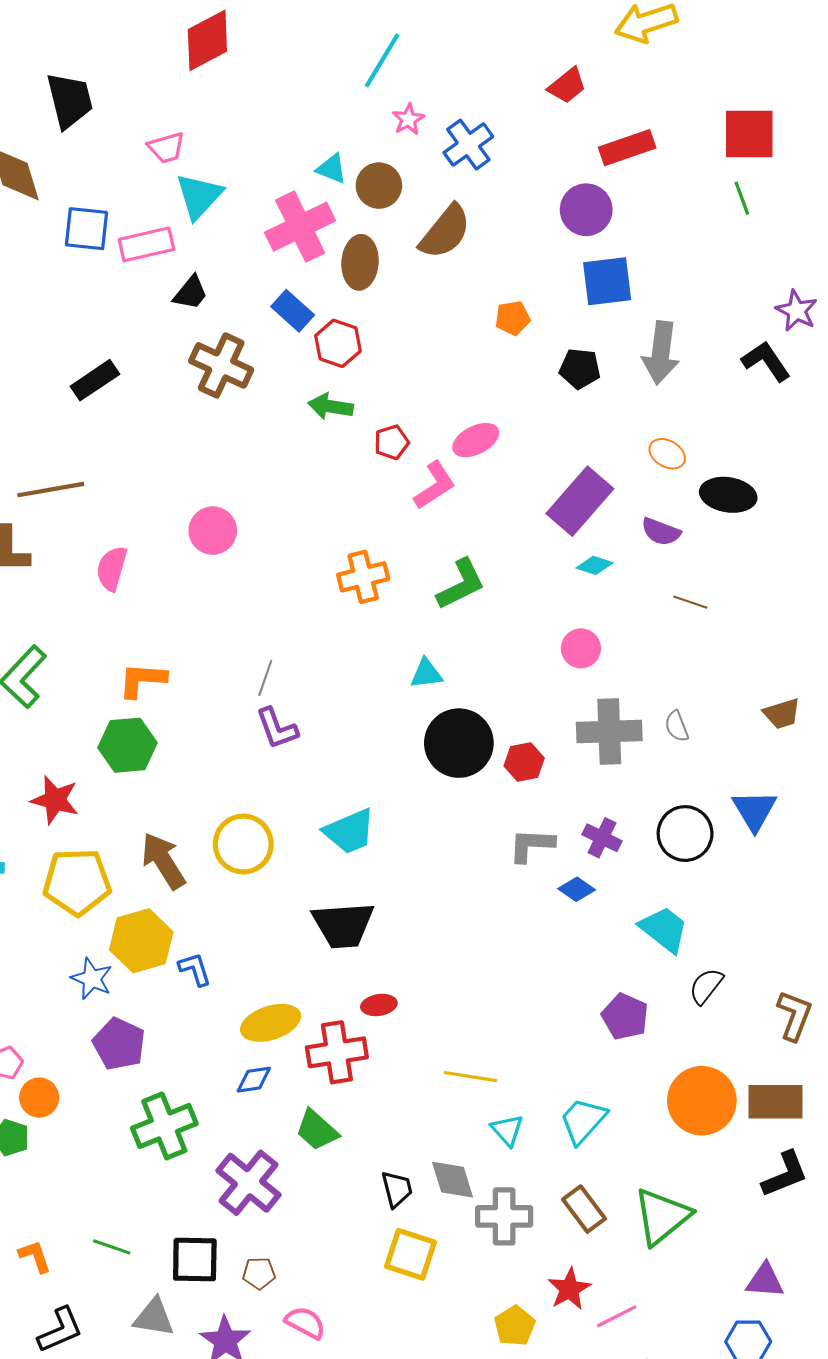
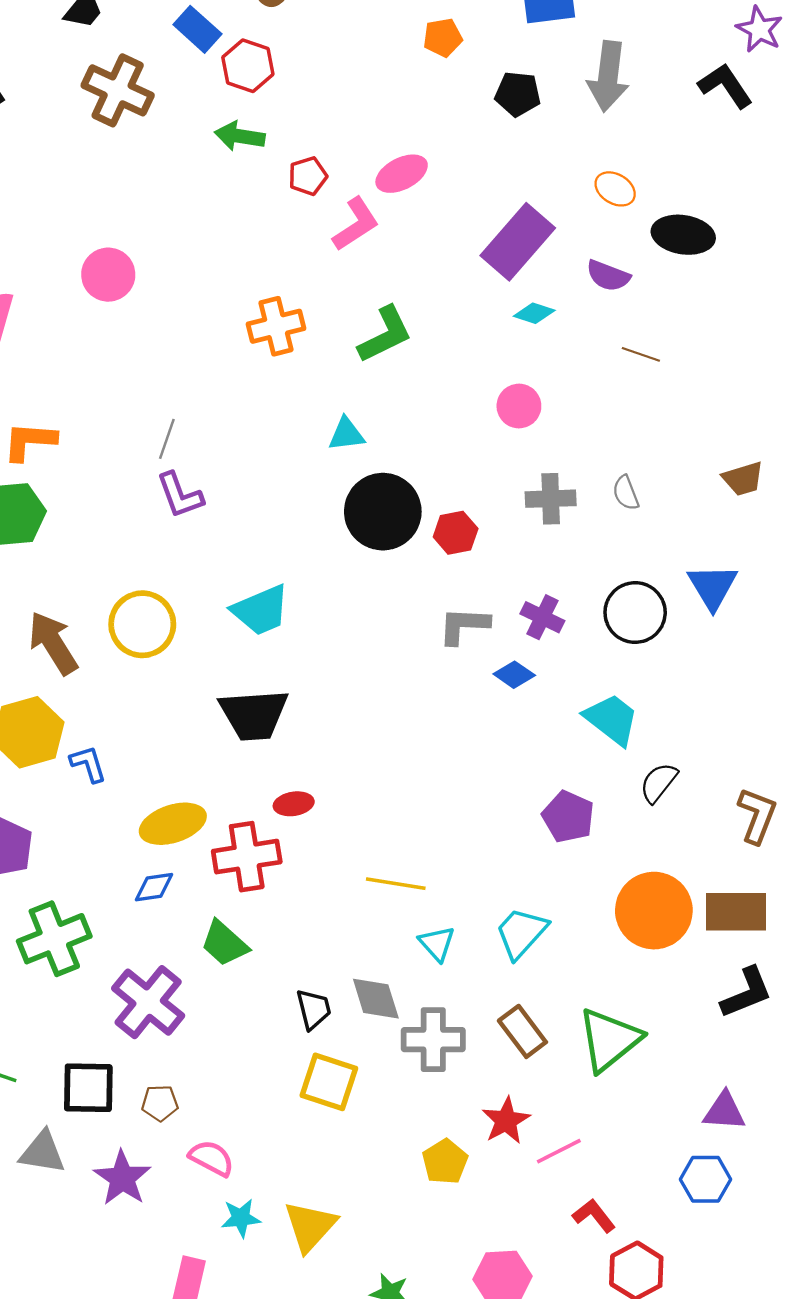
gray cross: (609, 731) -> (551, 499), size x0.7

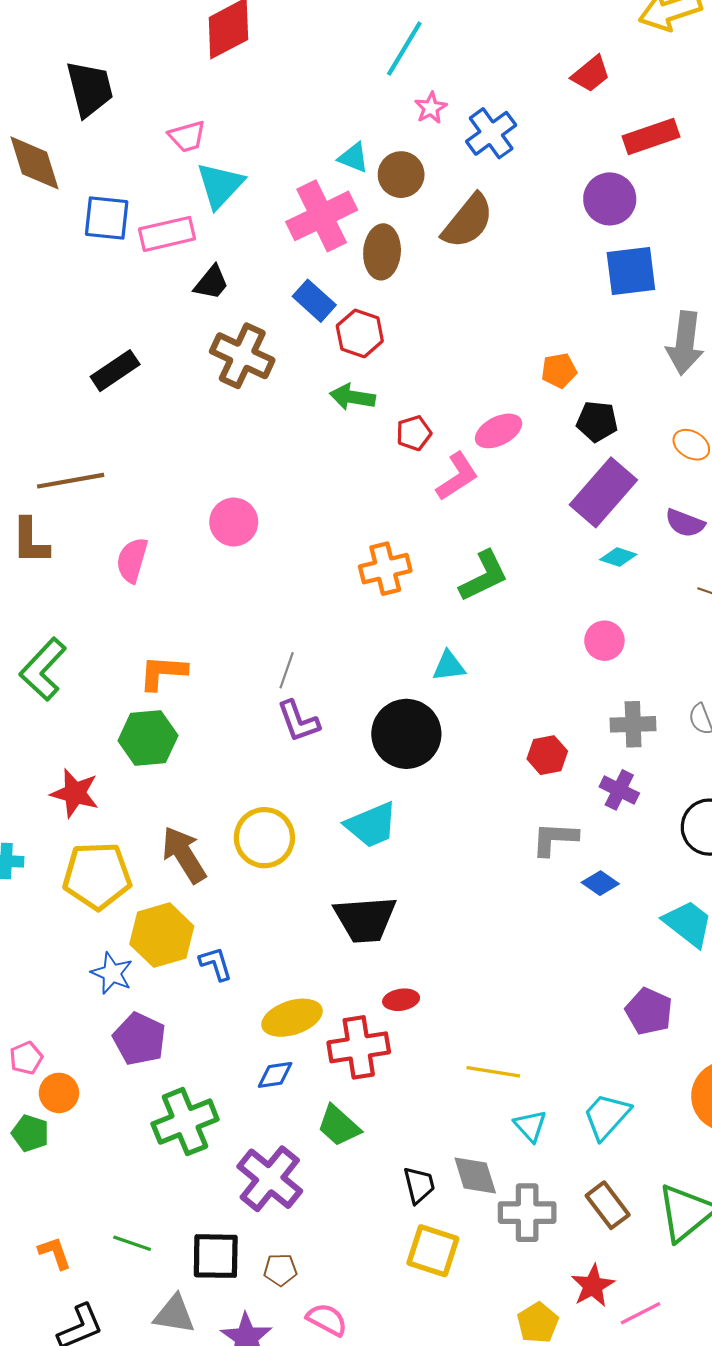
orange pentagon: (443, 38) -> (559, 371), moved
black pentagon: (518, 94) -> (597, 421), moved
black circle: (383, 512) -> (406, 734), moved
purple cross: (542, 617) -> (619, 790), moved

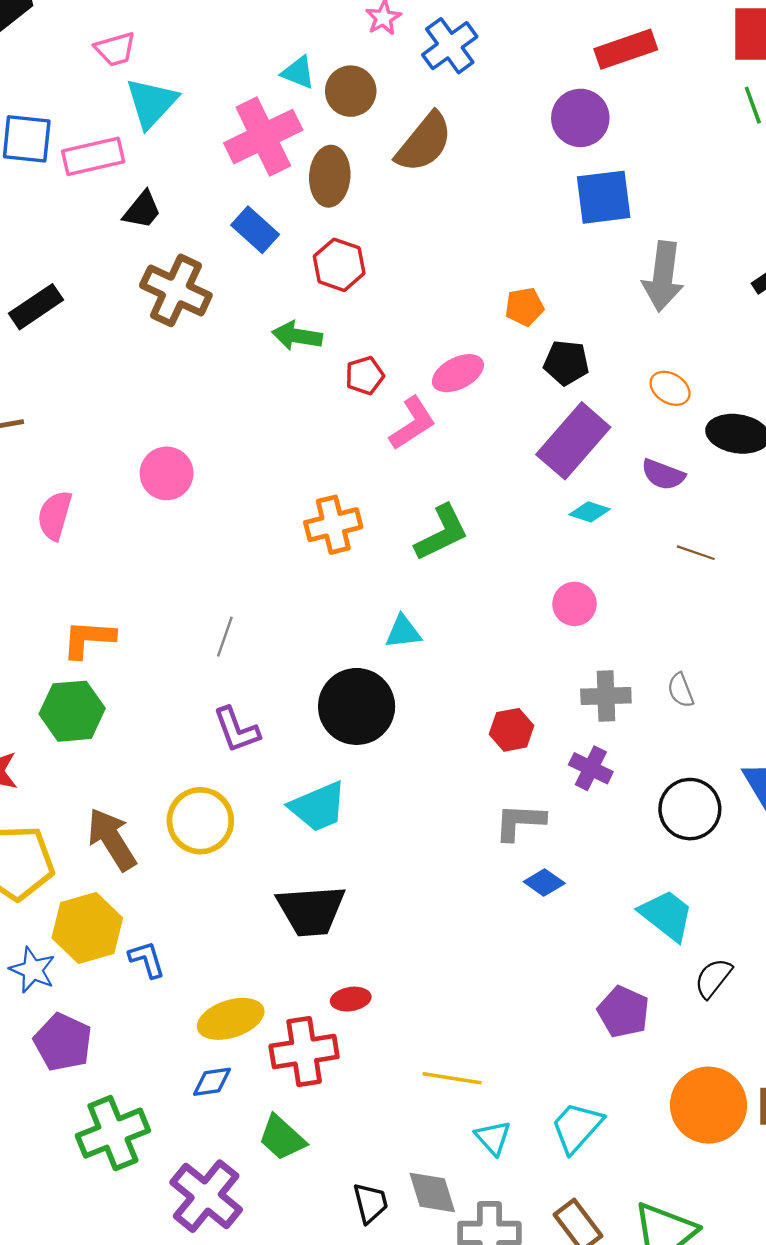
red hexagon: (360, 333) -> (339, 265), moved
purple L-shape: (298, 721) -> (236, 730), moved
blue diamond: (600, 883) -> (544, 882), moved

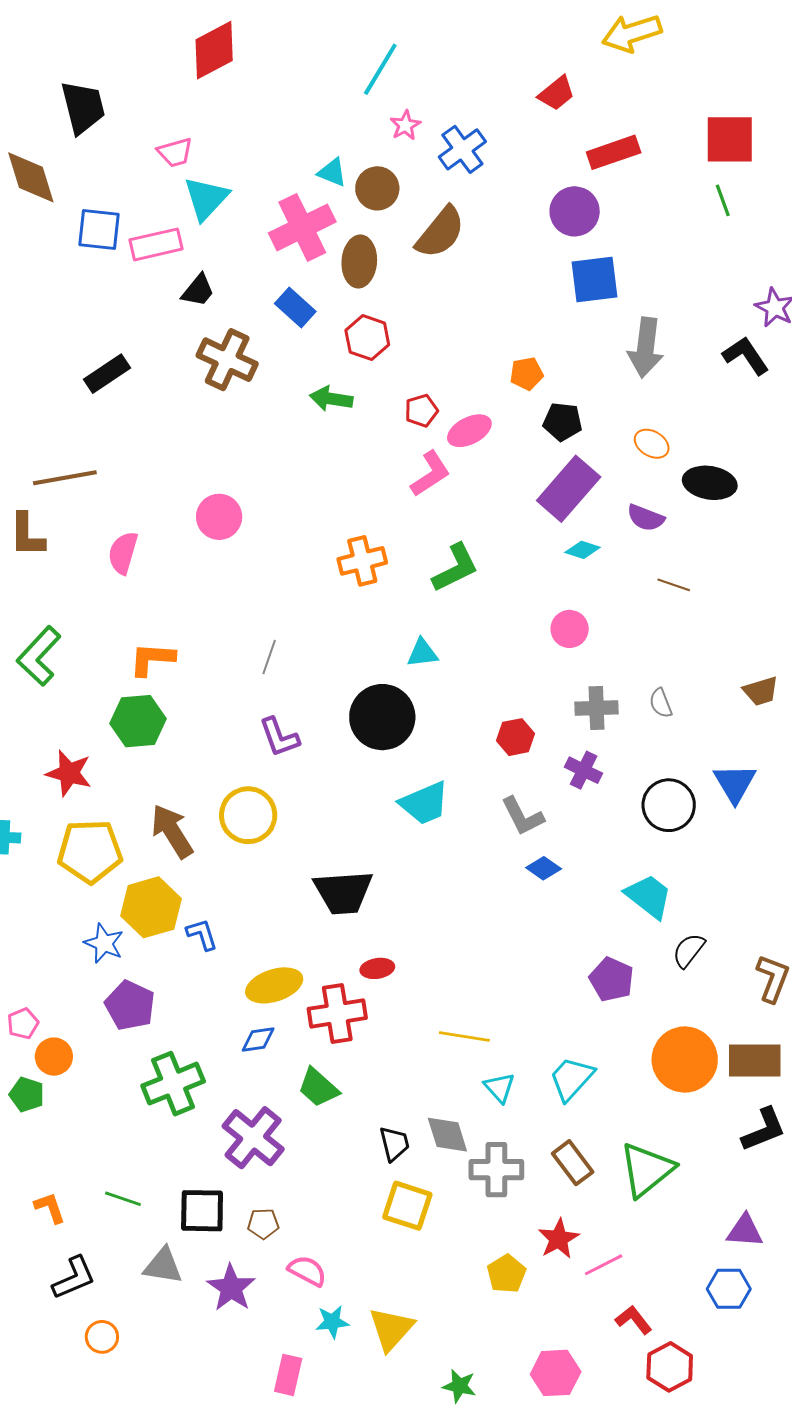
red pentagon: (365, 375) -> (421, 411), moved
cyan trapezoid: (318, 807) -> (424, 803), moved
gray L-shape: (520, 822) -> (522, 816), turned -120

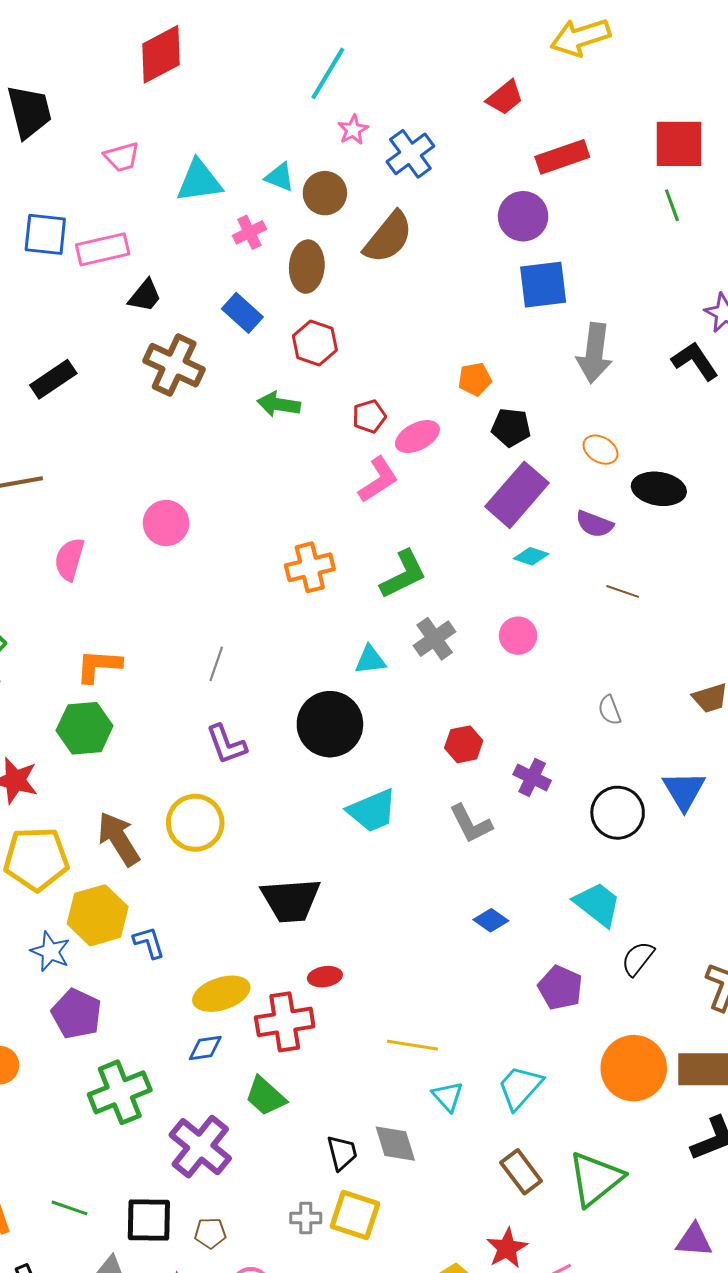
cyan triangle: (206, 198) -> (199, 181), moved, turned 39
pink cross: (302, 227) -> (249, 232), size x0.5
gray cross: (597, 708) -> (435, 639), moved, turned -33
blue diamond: (544, 868) -> (491, 920), moved
gray cross: (496, 1170) -> (306, 1218), moved, size x0.6

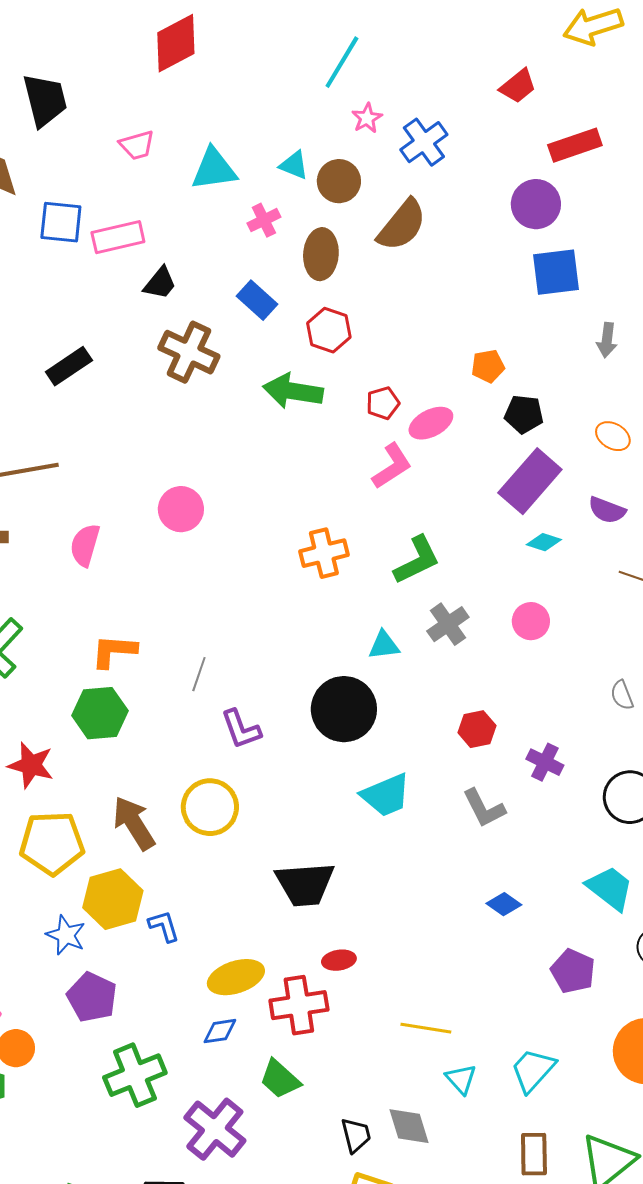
gray arrow: (594, 353) -> (607, 340), size x0.6
green arrow: (279, 404) -> (293, 391), size x1.4
gray line: (216, 664) -> (199, 674), moved
brown rectangle: (521, 1172) -> (534, 1154), turned 36

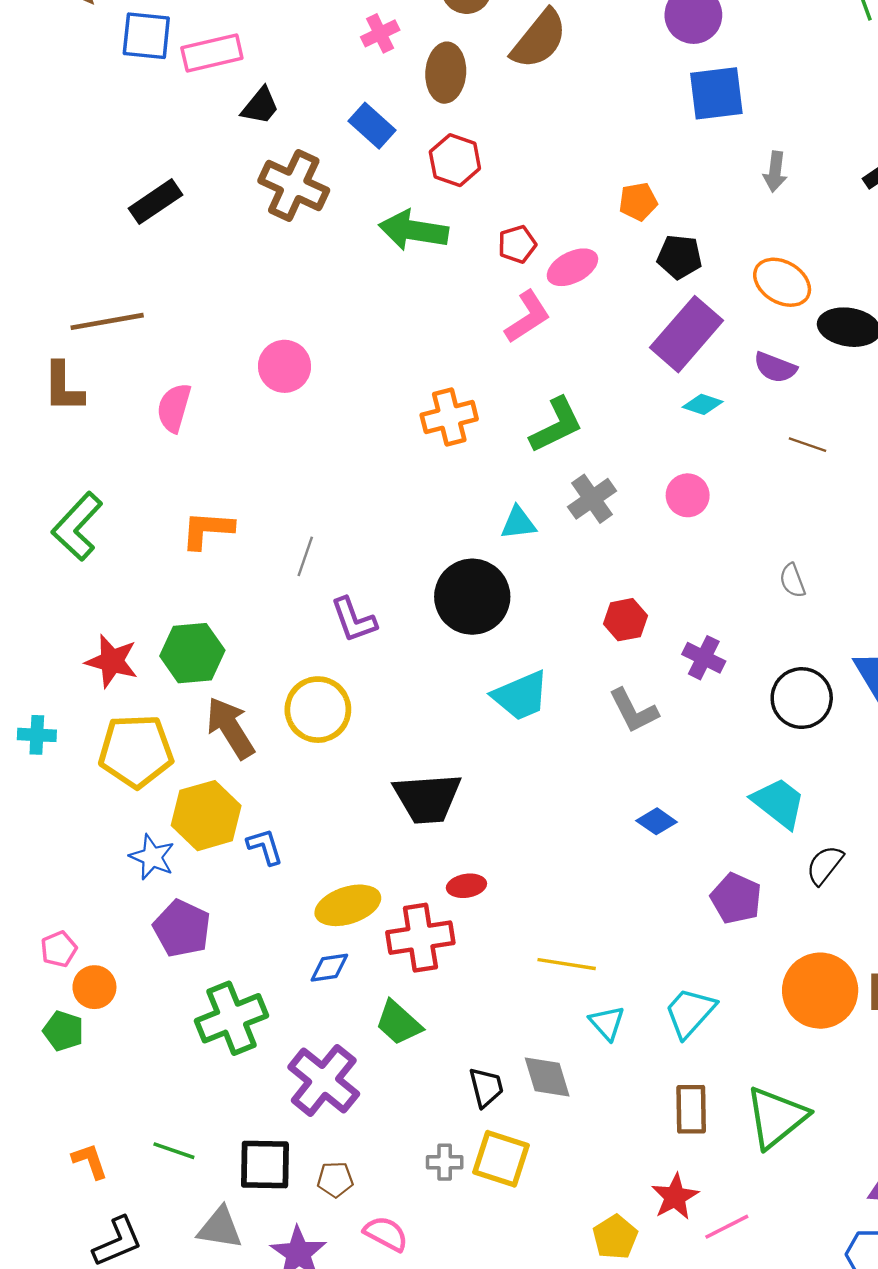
orange ellipse: (613, 436) -> (782, 282), size x1.4
green hexagon: (100, 713) -> (192, 653), moved

